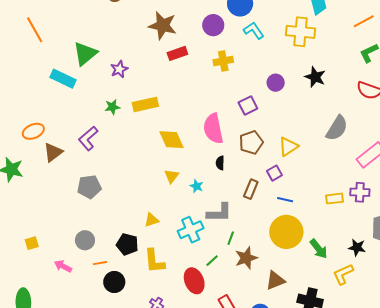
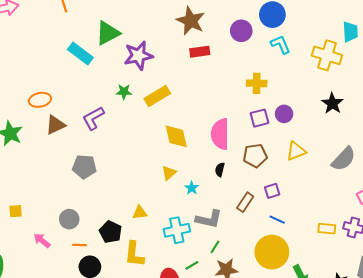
yellow cross: (223, 61) -> (257, 83), moved
purple star: (119, 69) -> (138, 56), size x1.6
purple circle: (276, 83) -> (284, 114), moved
yellow rectangle: (145, 104) -> (157, 96), turned -30
yellow triangle: (288, 146) -> (296, 151), moved

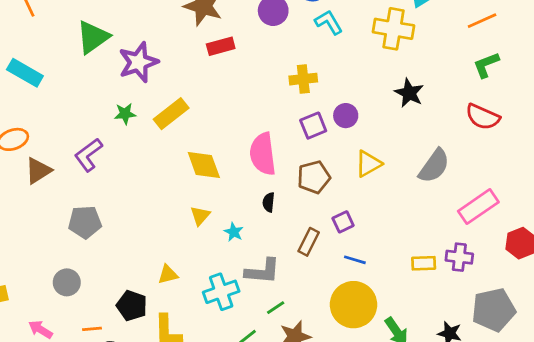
cyan rectangle: (80, 53) -> (25, 73), moved
gray circle: (69, 219) -> (67, 282), moved
green line: (215, 247) -> (276, 308), turned 32

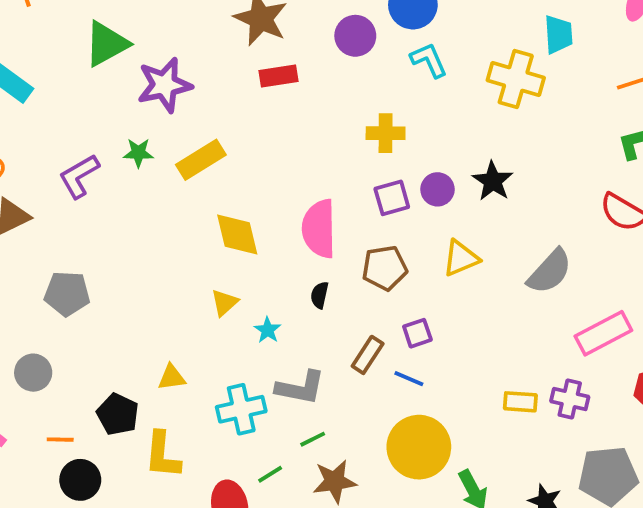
black star: (409, 93) -> (493, 181), moved
purple L-shape: (88, 155) -> (79, 176), moved
blue line: (355, 260) -> (409, 379), moved

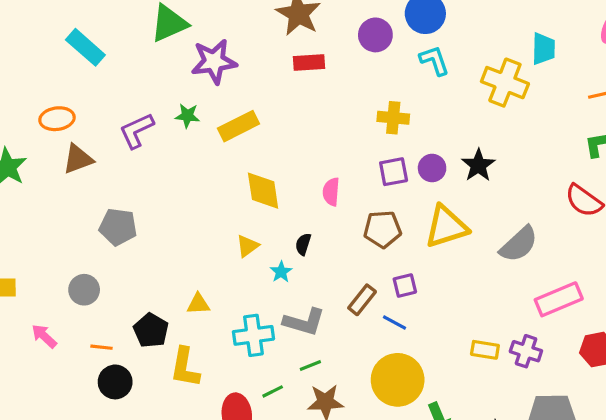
pink semicircle: (319, 229) -> (331, 192), size x0.6
yellow triangle: (461, 258) -> (446, 227), size x1.4
black semicircle: (320, 295) -> (303, 244), moved

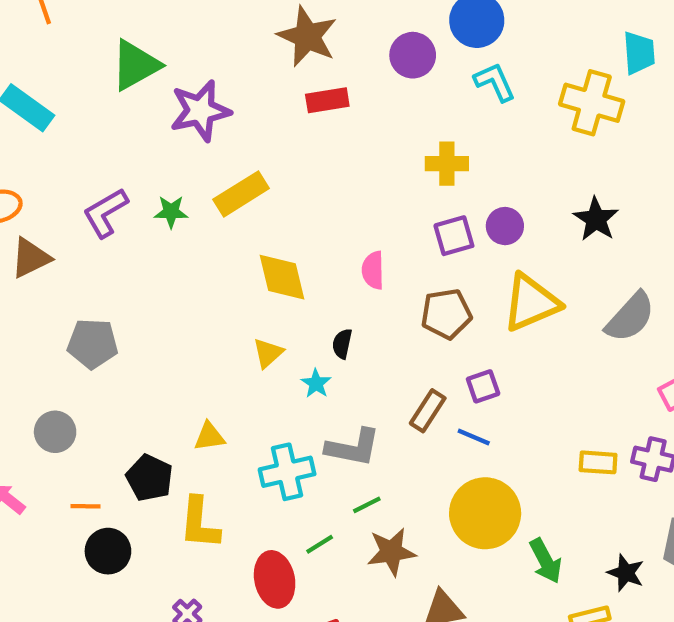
green star: (187, 116) -> (171, 212), moved
black star: (478, 165) -> (596, 219), moved

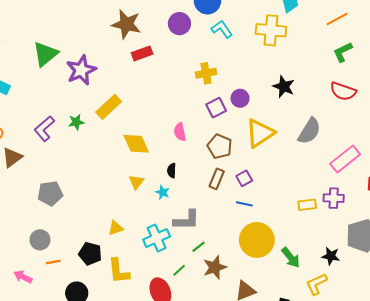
brown pentagon: (446, 314) -> (220, 146), turned -30
brown rectangle: (428, 411) -> (217, 179), moved
orange line: (86, 506) -> (53, 262), moved

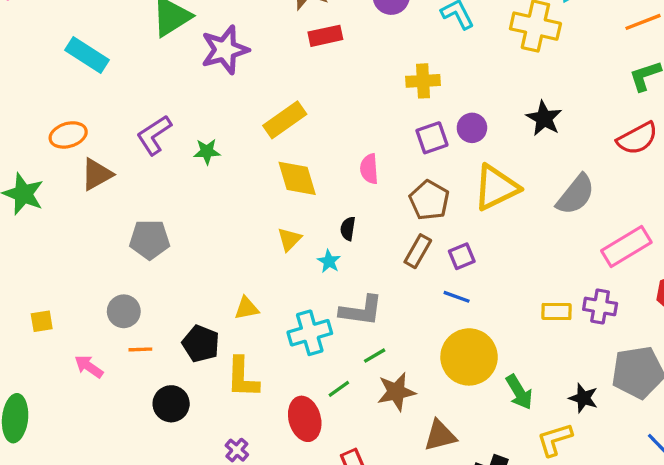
red semicircle: (343, 91) -> (637, 138), turned -55
yellow rectangle: (109, 107) -> (285, 120), moved
green star: (76, 122) -> (207, 152), moved

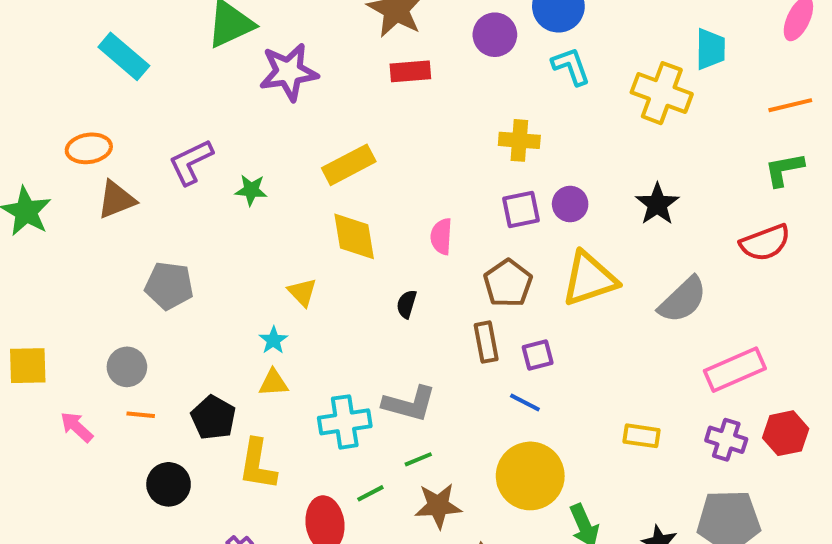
yellow triangle: (289, 239) -> (302, 292), moved, turned -36
brown rectangle: (418, 251) -> (486, 342), turned -48
cyan star: (329, 261) -> (273, 340), moved
purple cross: (600, 306) -> (726, 440), moved
yellow square: (42, 321) -> (28, 366), size x1.5

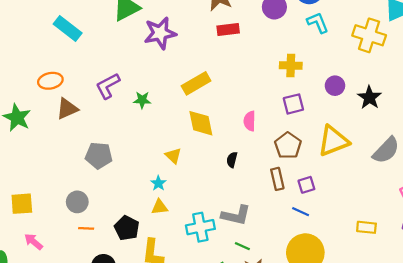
purple circle: (570, 204) -> (335, 86), moved
pink arrow: (77, 427) -> (33, 242), moved
green line: (418, 459) -> (242, 246), turned 49

